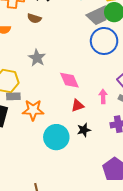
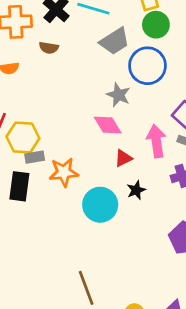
gray trapezoid: (98, 16) -> (115, 41), moved
gray star: (37, 58) -> (118, 95), moved
pink arrow: (103, 96) -> (156, 141), size x1.6

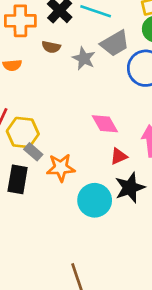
gray star: (118, 95) -> (84, 58), moved
gray rectangle: (35, 157) -> (33, 152), turned 48
black star: (136, 190) -> (130, 188), size x1.6

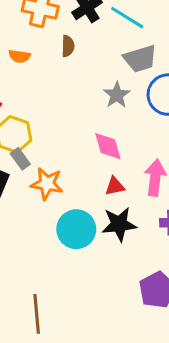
brown semicircle: (51, 47) -> (68, 46), turned -114
gray star: (84, 58) -> (117, 95), moved

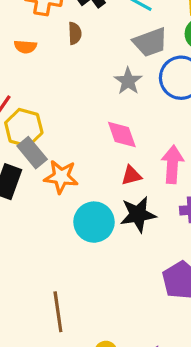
gray rectangle: (20, 159) -> (32, 153), size x1.4

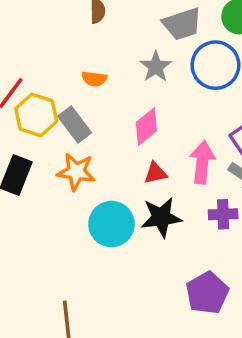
orange semicircle: (25, 47) -> (94, 79), moved
pink diamond: (122, 134) -> (146, 127), turned 68
gray rectangle: (32, 153) -> (75, 124), moved

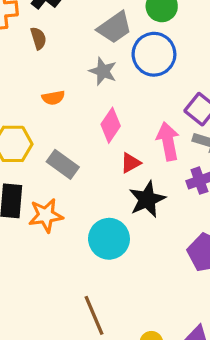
gray rectangle: (75, 124) -> (63, 164), moved
orange star: (76, 172) -> (46, 215), moved
cyan circle: (111, 224) -> (109, 239), moved

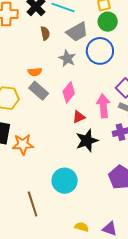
brown semicircle: (38, 38) -> (45, 33), moved
gray rectangle: (63, 164) -> (39, 91), moved
cyan circle: (109, 239) -> (65, 181), moved
brown line: (94, 315) -> (33, 204), moved

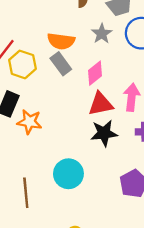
orange semicircle: (35, 72) -> (61, 41), size x1.6
red triangle: (79, 117) -> (101, 104), size x1.6

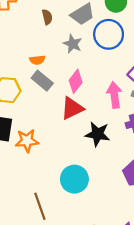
orange semicircle: (61, 41) -> (37, 60), size x0.6
red triangle: (101, 104) -> (72, 108), moved
black star: (104, 133) -> (97, 134), turned 30

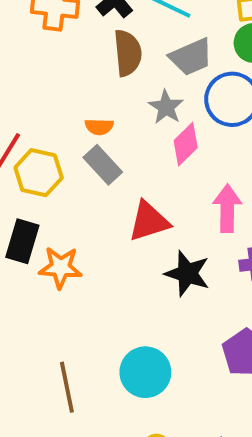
brown semicircle: (47, 17) -> (128, 53), size x1.6
pink diamond: (76, 81) -> (186, 144), moved
cyan circle: (74, 179) -> (145, 372), moved

